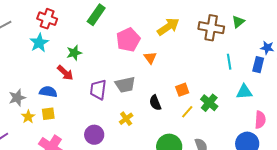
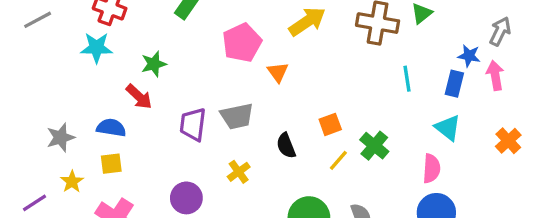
cyan star: (39, 43) -> (97, 48), turned 30
cyan triangle: (244, 92) -> (448, 128), moved, turned 42
yellow star: (28, 117) -> (72, 182), moved
pink semicircle: (260, 120) -> (431, 169), moved

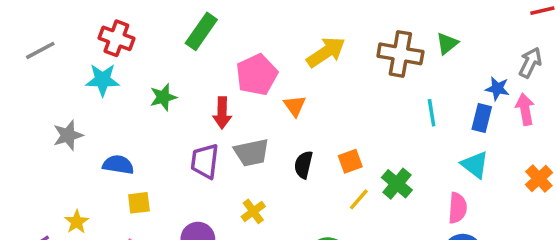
red arrow: (139, 97) -> (222, 113), moved, turned 48
gray star: (61, 137) -> (68, 135), moved
black semicircle: (286, 146) -> (303, 165), moved, turned 35
yellow square: (111, 164) -> (139, 203), moved

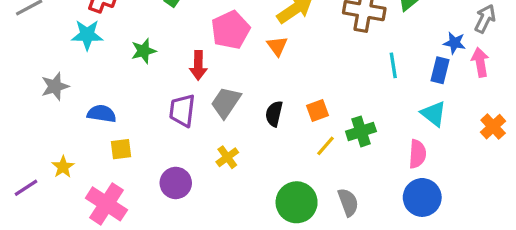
orange triangle: (295, 106) -> (277, 46), moved
gray trapezoid: (252, 153) -> (226, 102), turned 136
green cross: (397, 184) -> (361, 131), turned 32

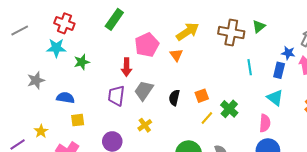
green star: (144, 51) -> (82, 62), moved
green cross: (361, 131) -> (229, 109), turned -30

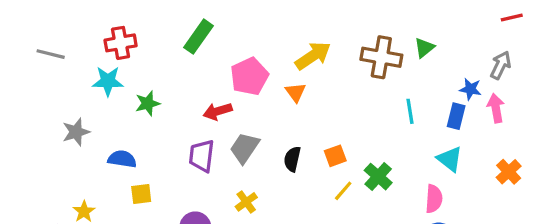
red cross: (64, 23) -> (121, 43), turned -30
gray line: (20, 31) -> (51, 54), turned 42
red arrow: (126, 67) -> (218, 111), turned 72

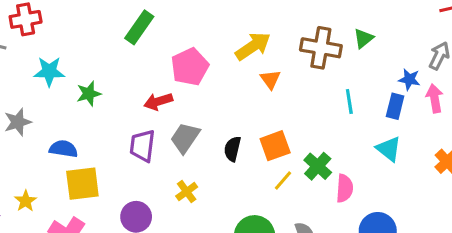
red cross: (121, 43) -> (26, 19), moved
orange triangle: (295, 92) -> (270, 79), moved
orange square: (335, 156) -> (275, 146), size x1.4
yellow square: (141, 194) -> (82, 184), size x1.6
pink semicircle: (434, 199) -> (345, 188), moved

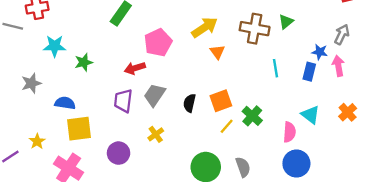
cyan triangle: (389, 149) -> (310, 115), moved
pink semicircle: (345, 188) -> (289, 132), moved

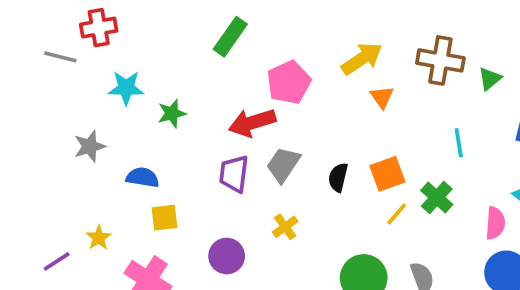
green triangle: (286, 22) -> (490, 79), moved
red arrow: (135, 68) -> (252, 123), size x1.4
cyan line: (276, 68) -> (459, 143), moved
yellow square: (79, 129) -> (164, 218), size x0.7

